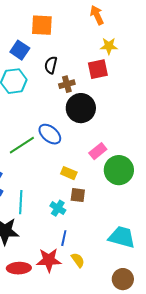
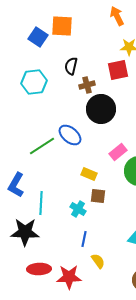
blue square: (20, 50) -> (38, 37), moved
red star: (49, 260) -> (69, 277), moved

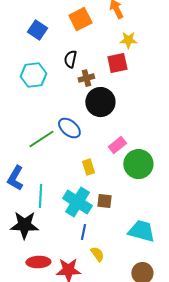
orange square: (62, 26) -> (80, 19), moved, turned -30
yellow rectangle: (89, 174) -> (88, 167), turned 49
brown square: (98, 196) -> (104, 201), moved
cyan cross: (78, 209) -> (77, 202), size x1.8

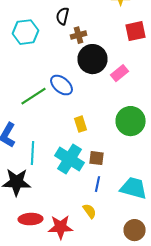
red square: (117, 63) -> (136, 31), moved
pink rectangle: (117, 145) -> (120, 73), moved
blue line: (83, 232) -> (98, 184), moved

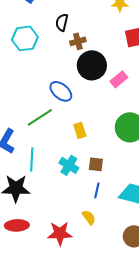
green line: (34, 96) -> (40, 117), moved
cyan cross: (70, 159) -> (69, 165), size x0.7
red ellipse: (30, 219) -> (17, 225), moved

